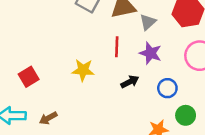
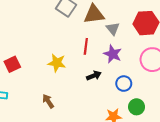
gray triangle: (148, 22) -> (113, 29), turned -32
brown arrow: (48, 118) -> (48, 101), moved, turned 80

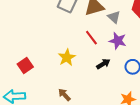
red line: (86, 46) -> (91, 38), turned -35
yellow star: (57, 63) -> (67, 57), turned -30

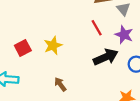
yellow star: (67, 57) -> (53, 45), moved
black arrow: (103, 64) -> (106, 57), size x1.6

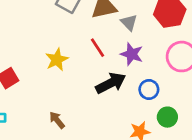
yellow star: (53, 45) -> (57, 60), moved

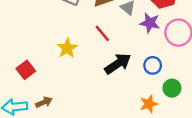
purple star: (132, 54) -> (150, 23), moved
brown arrow: (57, 120) -> (44, 102), moved, turned 112

